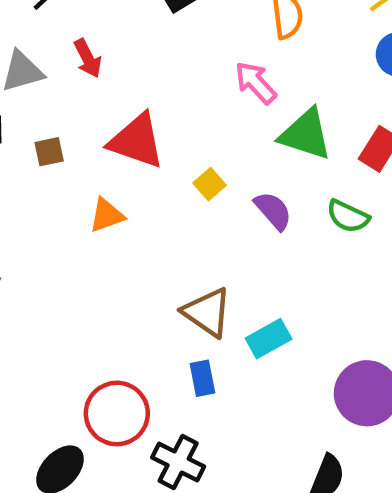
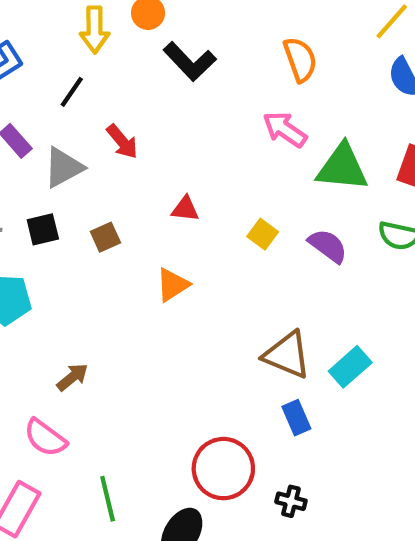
red triangle: (137, 141) -> (185, 209), size x0.5
black cross: (178, 462) -> (291, 501), size x0.6

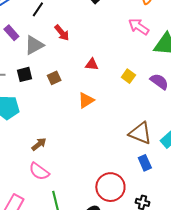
pink semicircle: (45, 438) -> (39, 171), moved

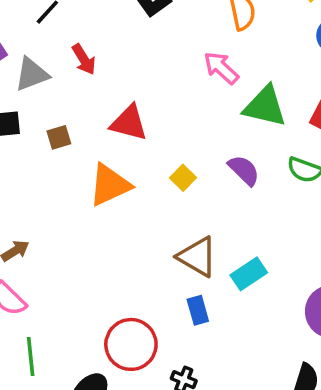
red triangle: (92, 64) -> (129, 123), size x1.6
yellow square: (128, 76) -> (183, 178), moved
orange triangle: (86, 100) -> (110, 185), size x1.5

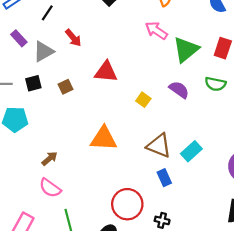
green triangle: (265, 106) -> (186, 50), turned -44
orange triangle: (110, 185) -> (104, 139), moved, turned 36

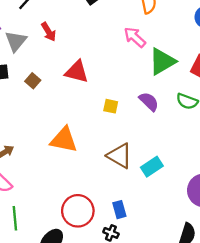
gray triangle: (43, 51) -> (16, 41), turned -30
brown square: (65, 87) -> (33, 81), turned -32
yellow square: (143, 100) -> (111, 106), turned -32
blue rectangle: (164, 178) -> (119, 210), moved

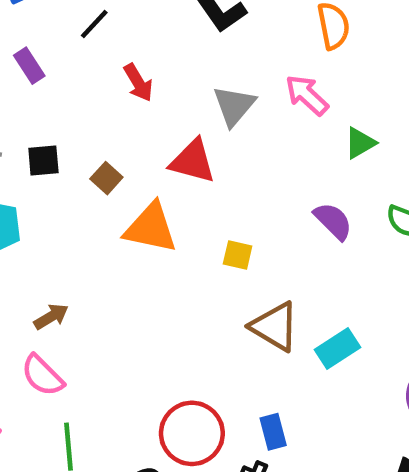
gray triangle: (16, 41) -> (234, 106), moved
green triangle: (162, 61) -> (360, 143), size x0.6
yellow square: (111, 106) -> (238, 255), moved
orange triangle: (64, 140) -> (151, 228), moved

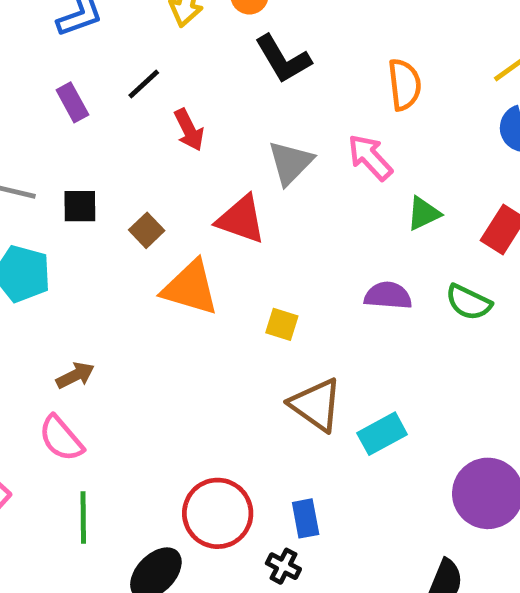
black line: (94, 24) -> (144, 84), moved
purple semicircle: (333, 221) -> (388, 296), turned -45

